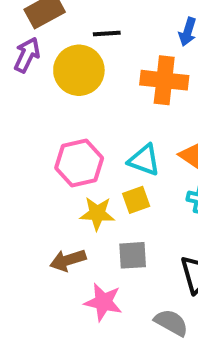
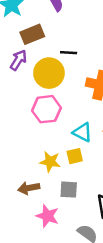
pink hexagon: (79, 163) -> (46, 109), moved

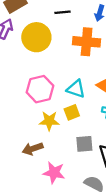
black line: (69, 53) -> (62, 12), moved
pink hexagon: (46, 109) -> (40, 89), moved
gray square: (69, 190) -> (84, 144), moved

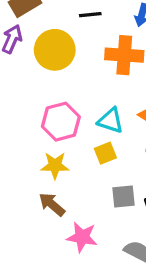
yellow star: (49, 121) -> (55, 165), moved
brown arrow: (33, 149) -> (52, 204), turned 60

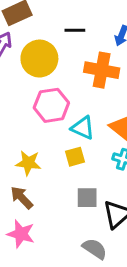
pink hexagon: (61, 122) -> (51, 105), moved
pink star: (82, 237) -> (21, 234), moved

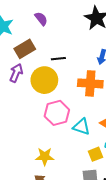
black line: (75, 30) -> (58, 59), moved
yellow square: (75, 157) -> (95, 154), moved

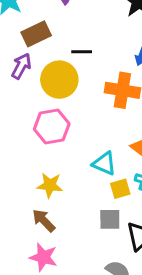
pink hexagon: (57, 113) -> (52, 127), moved
cyan triangle: (81, 127) -> (104, 164), moved

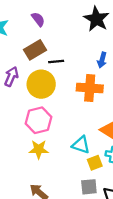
brown rectangle: (36, 34) -> (35, 50), moved
yellow star: (50, 185) -> (39, 149), moved

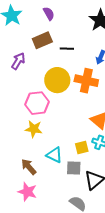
black line: (56, 62) -> (67, 49), moved
yellow circle: (41, 84) -> (57, 80), moved
cyan triangle: (81, 145) -> (54, 155), moved

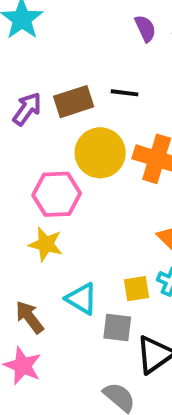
purple semicircle: (49, 14) -> (145, 28), moved
brown rectangle: (42, 40) -> (74, 102), moved

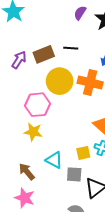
purple semicircle: (145, 28) -> (80, 13), turned -120

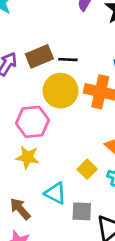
black line: (71, 48) -> (68, 60), moved
yellow square: (83, 153) -> (87, 169), moved, turned -32

